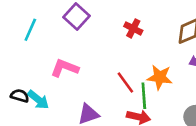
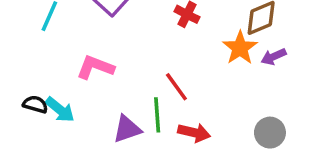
orange star: (160, 77) -> (240, 48), moved, turned 30
green line: (144, 96) -> (157, 115), moved

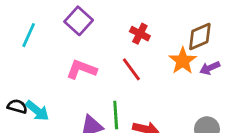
pink L-shape: (95, 67) -> (81, 69), moved
red line: (176, 87) -> (131, 69), moved

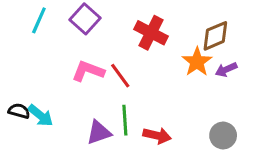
red cross: (140, 34) -> (151, 33), size x1.5
cyan line: (29, 35) -> (39, 20), moved
red line: (131, 69) -> (120, 76), moved

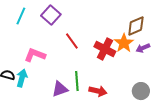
red cross: (151, 33) -> (105, 49), moved
pink L-shape: (88, 71) -> (35, 55), moved
red line: (120, 76) -> (72, 41), moved
cyan arrow: (41, 116) -> (22, 78), turned -114

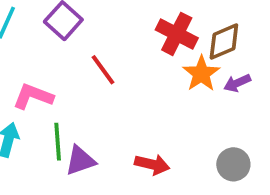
red cross: (105, 49) -> (177, 34), moved
green line: (77, 81) -> (58, 142), moved

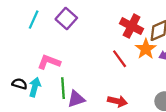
red line: (103, 70) -> (120, 59), moved

